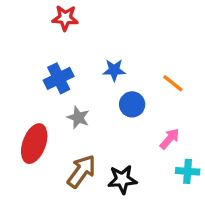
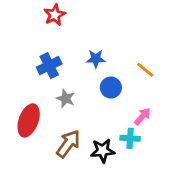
red star: (65, 18) -> (55, 15), turned -30
cyan cross: (188, 171) -> (130, 138), moved

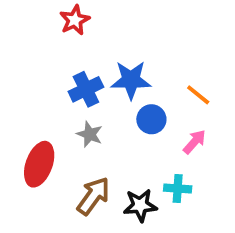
blue star: (96, 59) -> (131, 80), size x1.5
blue cross: (49, 66) -> (86, 89), moved
pink arrow: (142, 116) -> (194, 142), moved

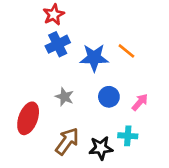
blue cross: (86, 89) -> (58, 44), moved
orange line: (198, 95) -> (126, 51), moved
blue circle: (151, 119) -> (109, 97), moved

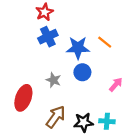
blue circle: (109, 97) -> (82, 72), moved
cyan cross: (128, 136) -> (107, 121), moved

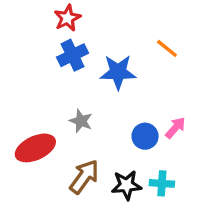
orange line: (105, 42) -> (167, 48), moved
blue circle: (82, 72) -> (145, 136), moved
red ellipse: (23, 98) -> (35, 148), turned 45

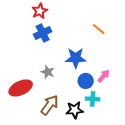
blue star: (118, 72) -> (76, 58), moved
cyan cross: (162, 183) -> (93, 99), moved

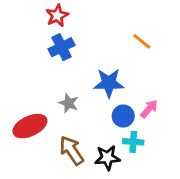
brown arrow: (50, 105) -> (72, 150), turned -70

